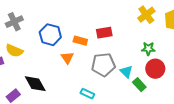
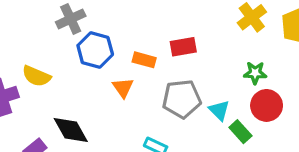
gray cross: (14, 22) -> (71, 19), moved

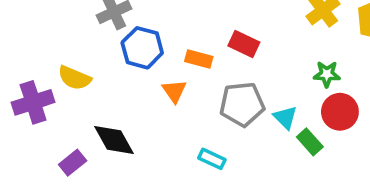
red rectangle: (183, 47) -> (244, 44), turned 35

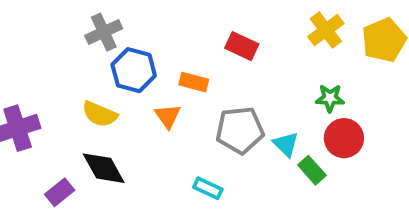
red rectangle: (244, 44) -> (242, 46), moved
yellow semicircle: (74, 78) -> (100, 114), moved

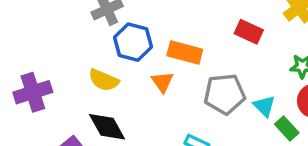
red rectangle: (242, 46) -> (249, 32), moved
orange rectangle: (194, 82) -> (185, 52), size x1.4

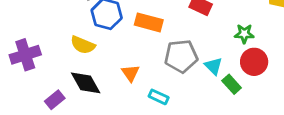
orange triangle: (162, 82) -> (130, 73), moved

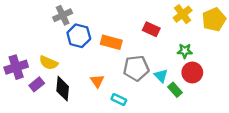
yellow semicircle: (83, 45) -> (49, 63), moved
black diamond: (86, 83) -> (63, 89), turned 35
purple rectangle: (55, 100) -> (37, 84), moved

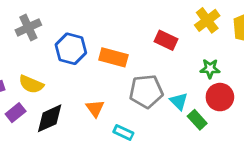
gray cross: (63, 15) -> (28, 27), moved
black diamond: (63, 89) -> (50, 118), turned 60

